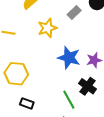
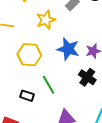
yellow hexagon: (16, 74) -> (29, 55), moved
green line: (69, 100) -> (49, 85), moved

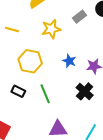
blue star: (68, 49) -> (69, 61), size x0.6
black rectangle: (27, 96) -> (18, 91), moved

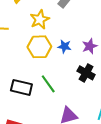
yellow hexagon: (30, 61) -> (39, 47), moved
black rectangle: (18, 91) -> (21, 87), size x1.5

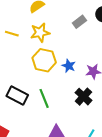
yellow star: (40, 19) -> (40, 33), moved

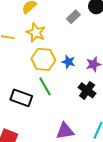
yellow star: (40, 33) -> (36, 33), turned -30
green line: (44, 98) -> (45, 86), moved

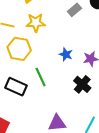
yellow star: (36, 33) -> (36, 23), turned -30
yellow hexagon: (43, 59) -> (19, 49), moved

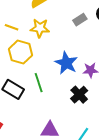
blue star: (66, 54) -> (66, 63), size x1.6

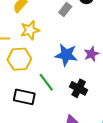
black cross: (79, 95) -> (79, 88), moved

